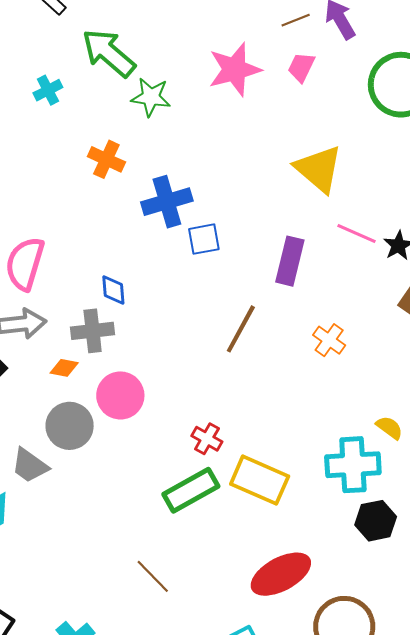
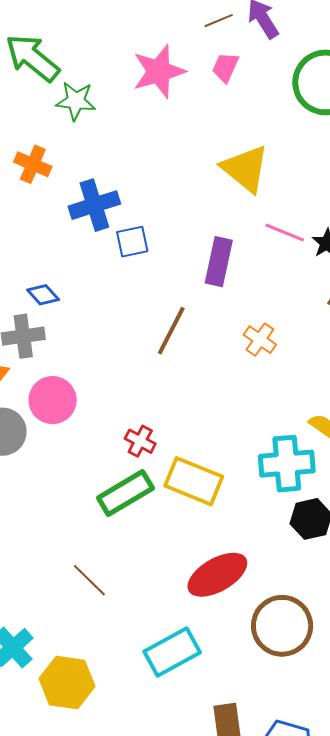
blue diamond: (113, 290) -> (43, 295), turned -36

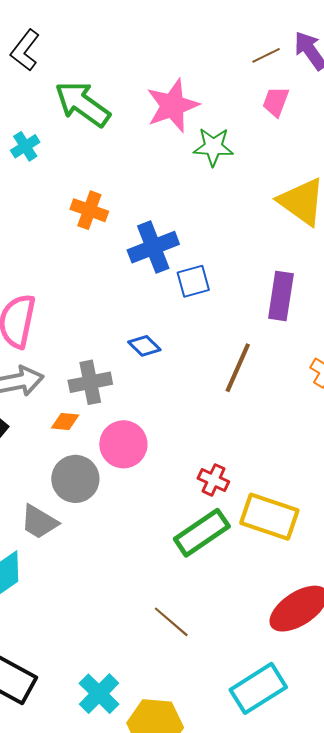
pink star: (159, 71) -> (173, 106), moved
green star: (76, 101) -> (213, 147), moved
blue diamond: (43, 295) -> (144, 346), moved

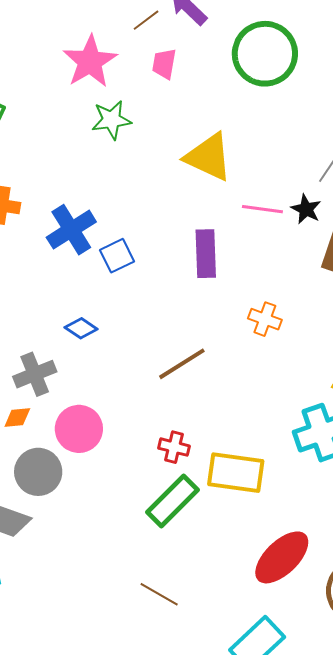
pink star: (173, 106) -> (90, 62), moved
brown line: (238, 368) -> (182, 364), moved, turned 45

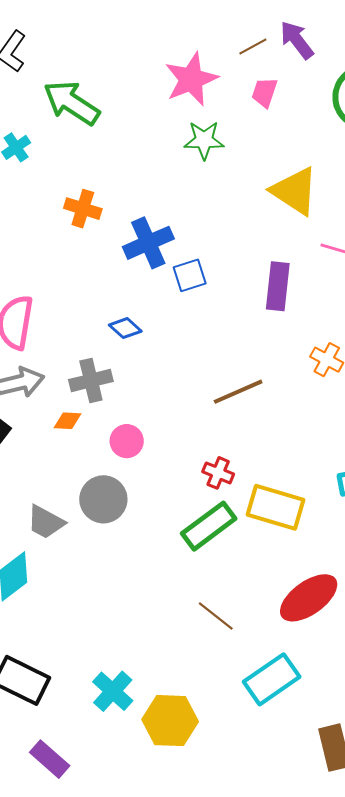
blue diamond: (81, 328) -> (125, 328), moved
pink circle: (79, 429) -> (127, 441), size x0.7
gray circle: (38, 472) -> (103, 499), moved
brown line: (159, 594) -> (216, 616), moved

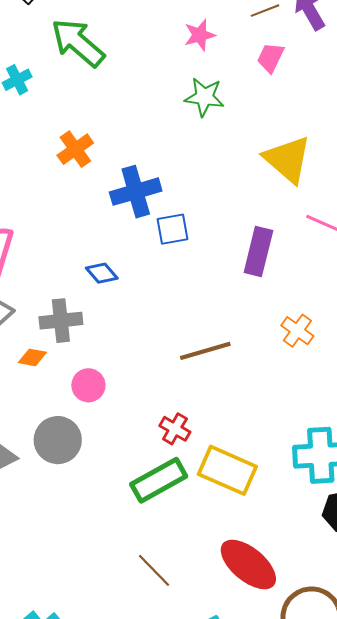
pink star: (191, 79) -> (200, 35), size x0.6
orange cross: (83, 209) -> (75, 149), turned 30
red ellipse: (309, 598) -> (248, 564), turned 68

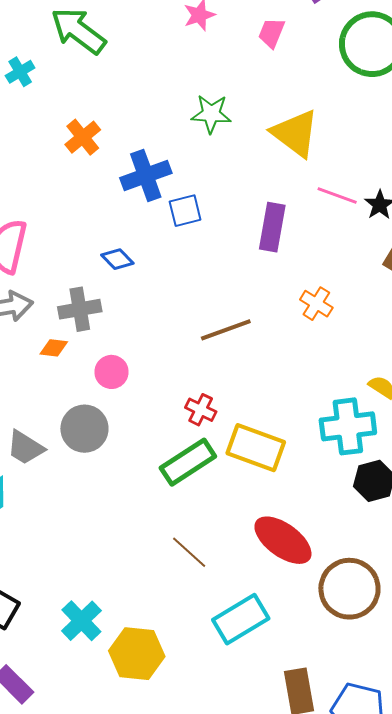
green star: (204, 97) -> (211, 114), moved

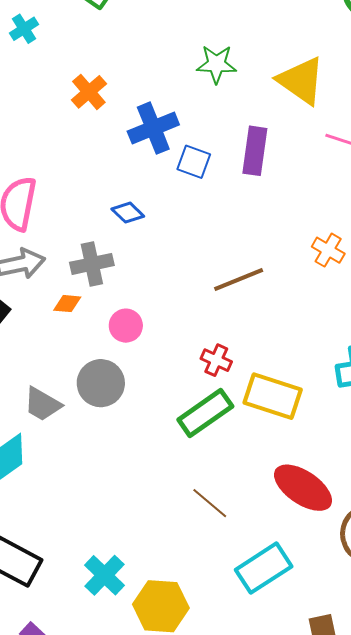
blue square: (185, 211) -> (194, 162), turned 36
purple rectangle: (272, 227) -> (255, 151), moved

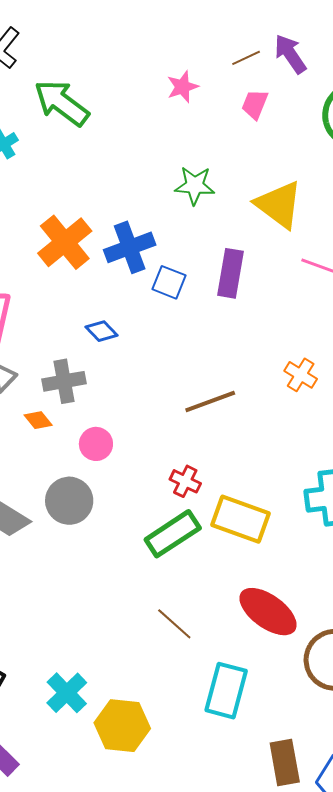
orange cross: (89, 92) -> (65, 242), moved, size x1.5
orange diamond: (67, 304) -> (38, 420), turned 44
cyan rectangle: (264, 568) -> (226, 691), turned -44

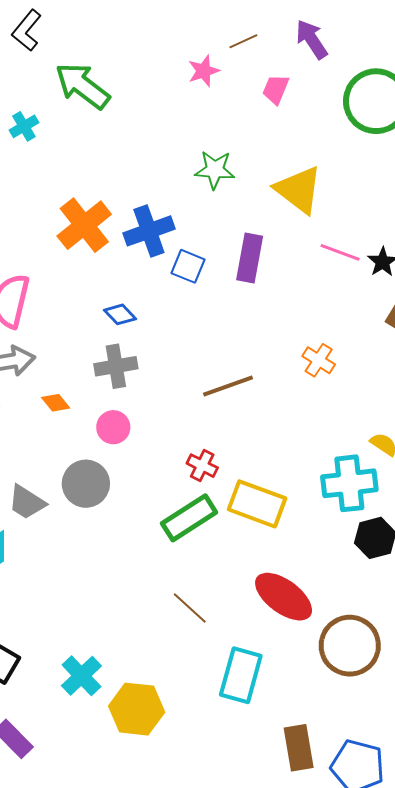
brown line: (246, 58) -> (243, 41), moved
gray cross: (64, 381) -> (116, 366), moved

